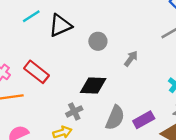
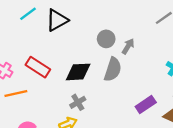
gray circle: (98, 41) -> (106, 39), moved
black diamond: (93, 86) -> (78, 72), moved
gray semicircle: (115, 118) -> (113, 69), moved

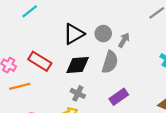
black triangle: (57, 20) -> (74, 34), moved
gray cross: (78, 102) -> (78, 93), turned -32
purple rectangle: (146, 104) -> (119, 97), moved

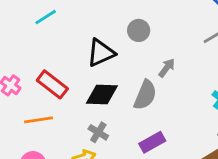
gray circle: (103, 34) -> (139, 30), moved
orange line: (20, 86) -> (38, 120), moved

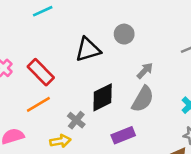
black diamond: (102, 95) -> (103, 97), moved, turned -36
gray semicircle: (145, 95) -> (143, 99), moved
orange line: (38, 120) -> (38, 104), moved, turned -30

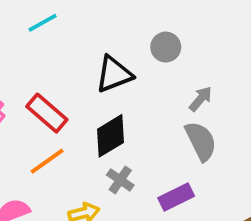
black diamond: (103, 97) -> (110, 136), moved
gray semicircle: (143, 99) -> (201, 141), turned -52
gray cross: (76, 120) -> (120, 180), moved

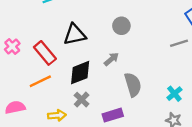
black triangle: (114, 74) -> (75, 34), moved
gray arrow: (201, 99) -> (111, 59), moved

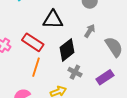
black triangle: (75, 34) -> (53, 20), turned 30
orange line: (40, 81) -> (36, 67), turned -30

